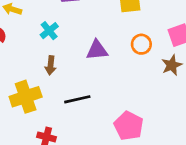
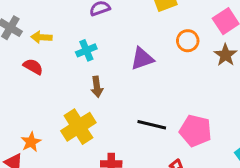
cyan cross: (49, 31) -> (86, 50), turned 30
black line: (77, 99) -> (152, 125), moved, turned 40

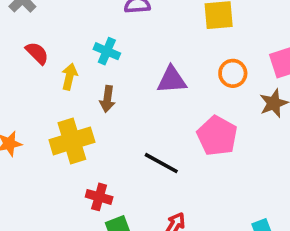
yellow arrow: (41, 37) -> (69, 77), moved, turned 84
cyan cross: (86, 50) -> (107, 51), turned 30
pink pentagon: (195, 131) -> (217, 136), moved

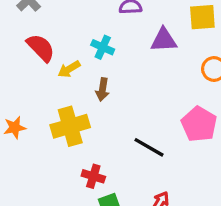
red semicircle: (37, 53) -> (41, 48), size x1.4
yellow arrow: (69, 77) -> (69, 69), turned -135
purple triangle: (172, 80) -> (164, 40), moved

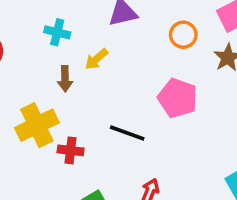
yellow arrow: (69, 69) -> (96, 59), moved
red cross: (93, 176) -> (71, 150), moved

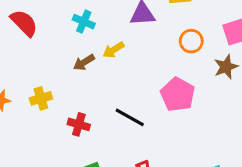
brown arrow: (65, 79) -> (84, 62), turned 50
yellow cross: (37, 125) -> (41, 98), moved, size x0.6

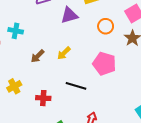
cyan cross: (84, 22) -> (16, 31), moved
yellow arrow: (114, 50) -> (64, 53), moved

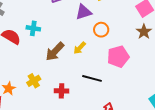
orange circle: (106, 26) -> (101, 30), moved
brown arrow: (38, 56) -> (55, 52), size x1.5
pink pentagon: (104, 64) -> (118, 57), turned -30

